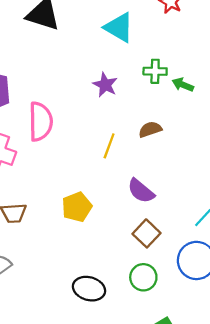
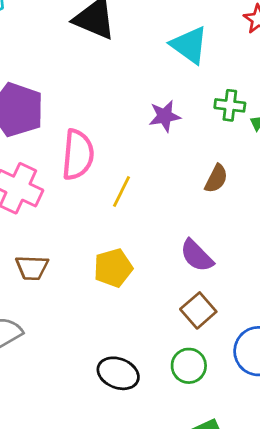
purple star: (105, 85) -> (165, 116), turned 30
brown semicircle: (150, 129) -> (216, 179), turned 130
yellow line: (109, 146) -> (121, 191), moved

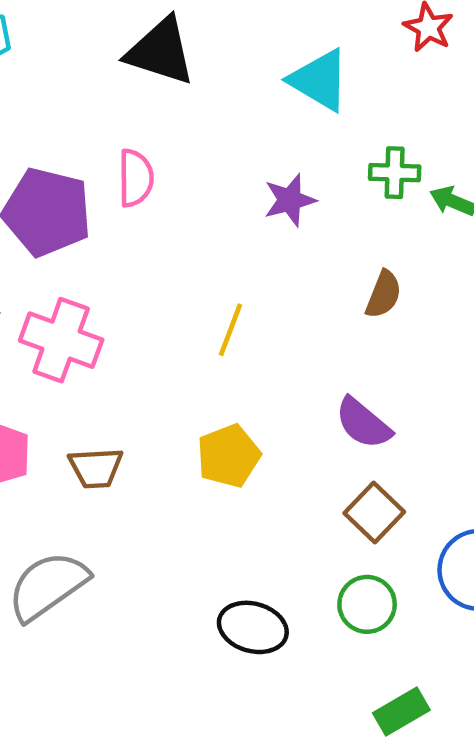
pink semicircle: (78, 155) -> (136, 178), moved, size x0.7

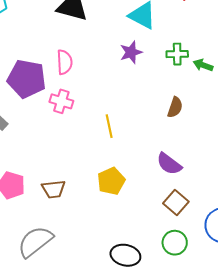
purple star: (290, 200) -> (131, 52), moved
yellow line: (231, 330) -> (109, 126), turned -30
pink cross: (61, 340) -> (61, 101), moved, size x0.7

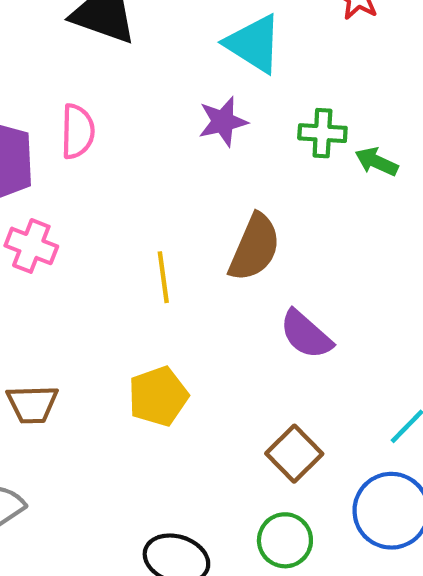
pink cross: (61, 101) -> (31, 246), moved
brown semicircle: (175, 107) -> (254, 247), moved, size x1.5
purple semicircle: (169, 164) -> (306, 335), moved

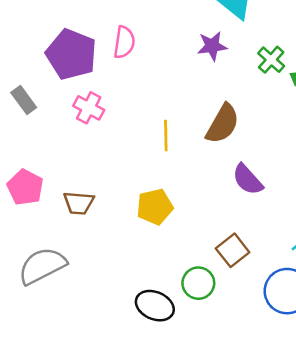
green cross: (322, 133) -> (271, 60), turned 32
green circle: (285, 540) -> (198, 283), moved

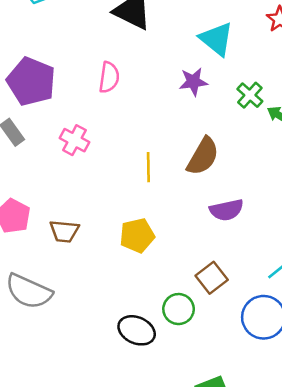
purple pentagon: (71, 54) -> (31, 81), moved
purple semicircle: (248, 180) -> (227, 210), turned -60
gray semicircle: (42, 266) -> (29, 291), turned -129

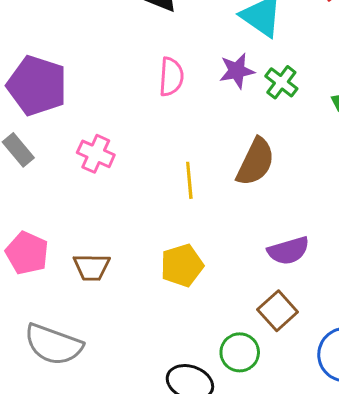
pink semicircle: (109, 77) -> (171, 77), moved
green cross: (250, 95) -> (281, 82), moved
purple semicircle: (227, 210) -> (288, 251), moved

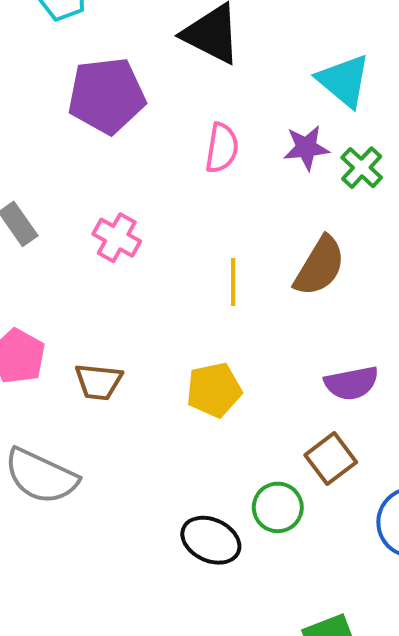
purple pentagon: (37, 86) -> (107, 96), moved, turned -30

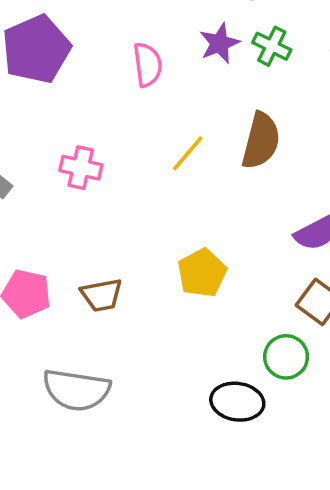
yellow line: (233, 282) -> (188, 153), moved, turned 57

